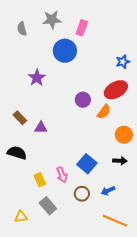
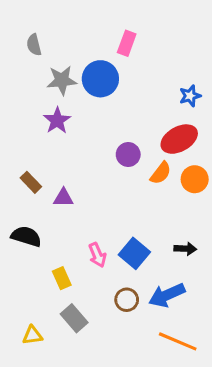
gray star: (52, 20) -> (62, 80), moved
orange circle: (124, 135) -> (195, 179), moved
pink arrow: (62, 175) -> (97, 255), moved
blue arrow: (108, 191) -> (167, 295), size x1.6

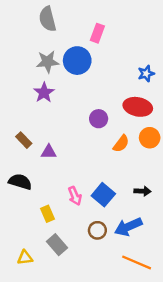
gray semicircle: (34, 45) -> (48, 19), moved, size x1.5
red ellipse: (179, 139) -> (138, 107), turned 40
orange semicircle: (161, 173) -> (121, 144), moved

